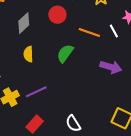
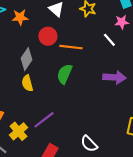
gray diamond: (24, 23) -> (27, 59), moved
orange line: (89, 32) -> (71, 47), moved

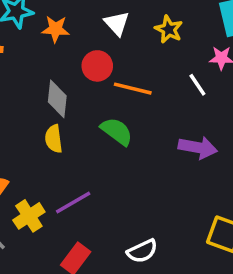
gray diamond: (27, 59) -> (57, 99), turned -35
green semicircle: (65, 74) -> (117, 131), turned 96
white semicircle: (89, 144) -> (142, 251), turned -78

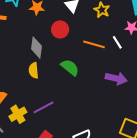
orange line: (133, 89) -> (94, 44), moved

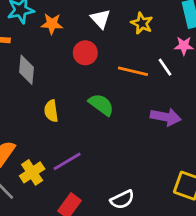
gray diamond: (36, 48) -> (27, 70), moved

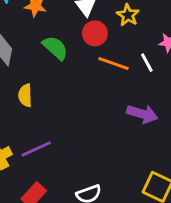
red circle: (85, 53) -> (95, 33), moved
green semicircle: (101, 105) -> (55, 48), moved

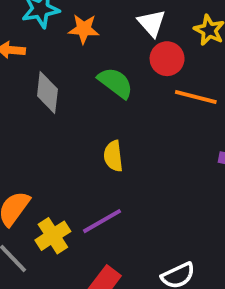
yellow semicircle: (25, 95) -> (113, 156), moved

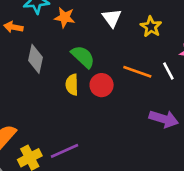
red circle: (167, 59) -> (102, 85), moved
yellow semicircle: (113, 156) -> (72, 85), moved

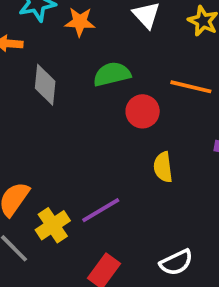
green semicircle: (83, 57) -> (112, 74), turned -50
yellow semicircle: (72, 85) -> (163, 167), moved

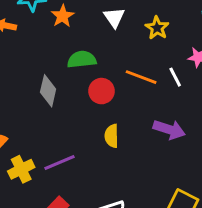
orange star: (80, 22) -> (63, 16), turned 30
gray diamond: (45, 85) -> (48, 91), moved

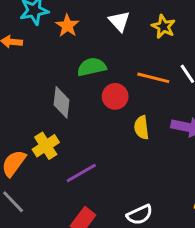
yellow semicircle: (112, 136) -> (142, 127), moved
yellow cross: (21, 169) -> (46, 146), moved

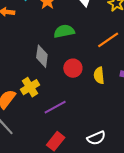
orange line: (153, 78) -> (108, 40), turned -50
red circle: (115, 96) -> (73, 68), moved

